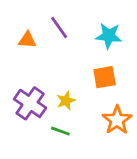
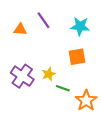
orange star: (117, 120) -> (86, 100), moved
green line: (60, 131) -> (63, 88), moved

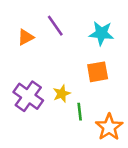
orange triangle: (20, 29) -> (26, 37), turned -32
green line: (63, 88) -> (80, 112), turned 64

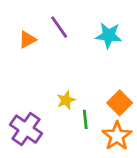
orange square: (98, 72) -> (120, 103), moved, turned -35
purple cross: (28, 96) -> (26, 129), moved

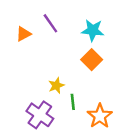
orange square: (120, 103) -> (92, 60), moved
purple cross: (26, 129) -> (40, 115), moved

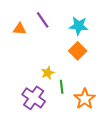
orange triangle: (23, 34) -> (20, 29), turned 32

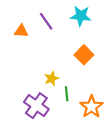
cyan star: (79, 26) -> (81, 16), moved

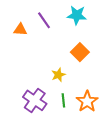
yellow star: (52, 79) -> (58, 75), moved
green line: (67, 94) -> (63, 100), moved

